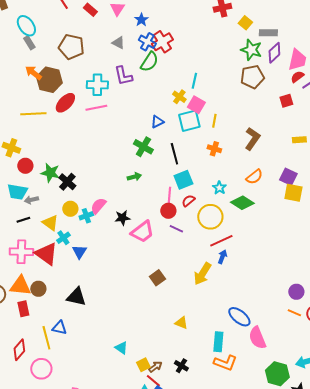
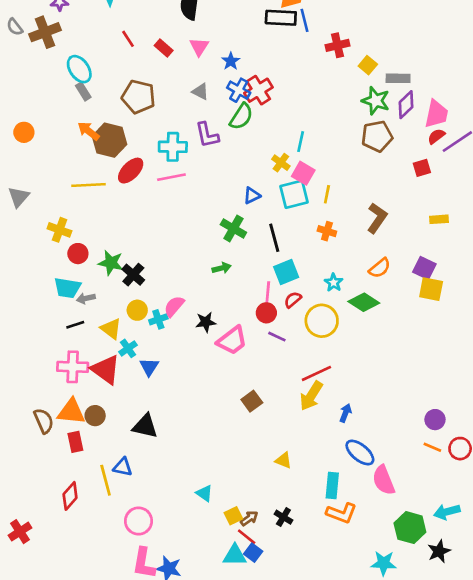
red line: (221, 241) -> (316, 373), moved
blue arrow: (222, 257) -> (345, 413), moved
pink circle: (41, 369) -> (139, 521), moved

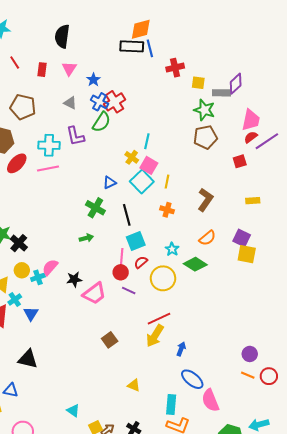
red rectangle: (164, 48) -> (42, 70), turned 56
yellow square: (368, 65) -> (198, 83), turned -32
purple diamond: (406, 105) -> (236, 84), moved
cyan square: (294, 194) -> (142, 182), turned -30

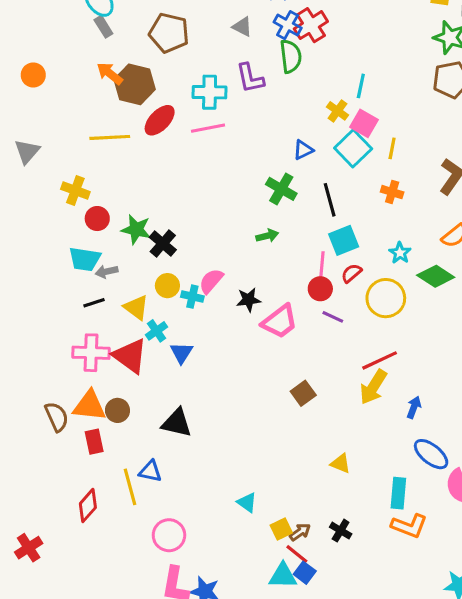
green semicircle: (101, 122) -> (291, 56), turned -40
cyan cross: (38, 277) -> (192, 297), turned 32

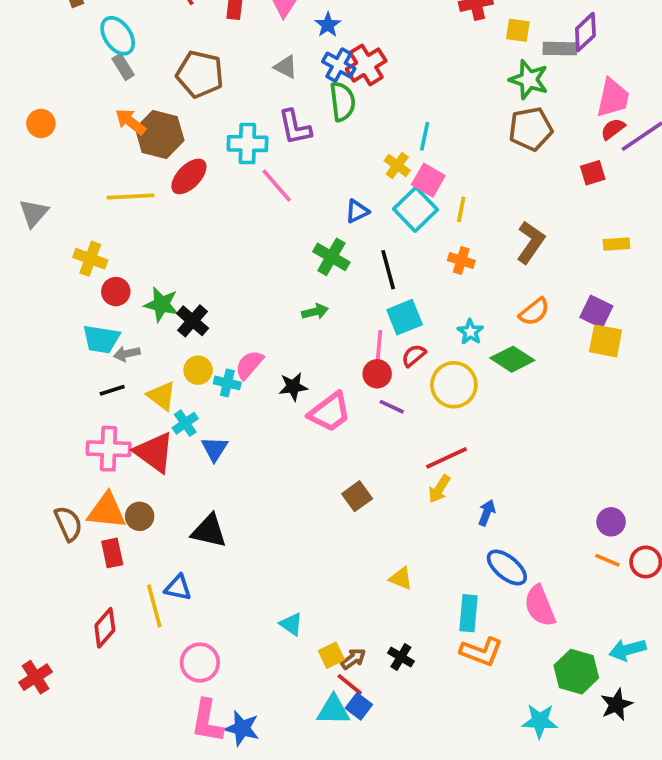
pink line: (208, 128) -> (277, 186), moved, turned 60
yellow arrow: (373, 387) -> (439, 489), size x0.7

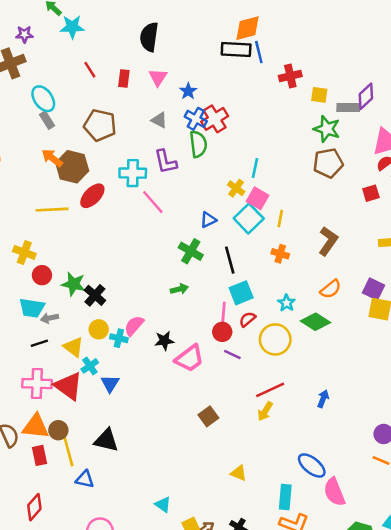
blue arrow: (487, 513) -> (323, 399), moved
yellow line: (154, 606) -> (68, 452), moved

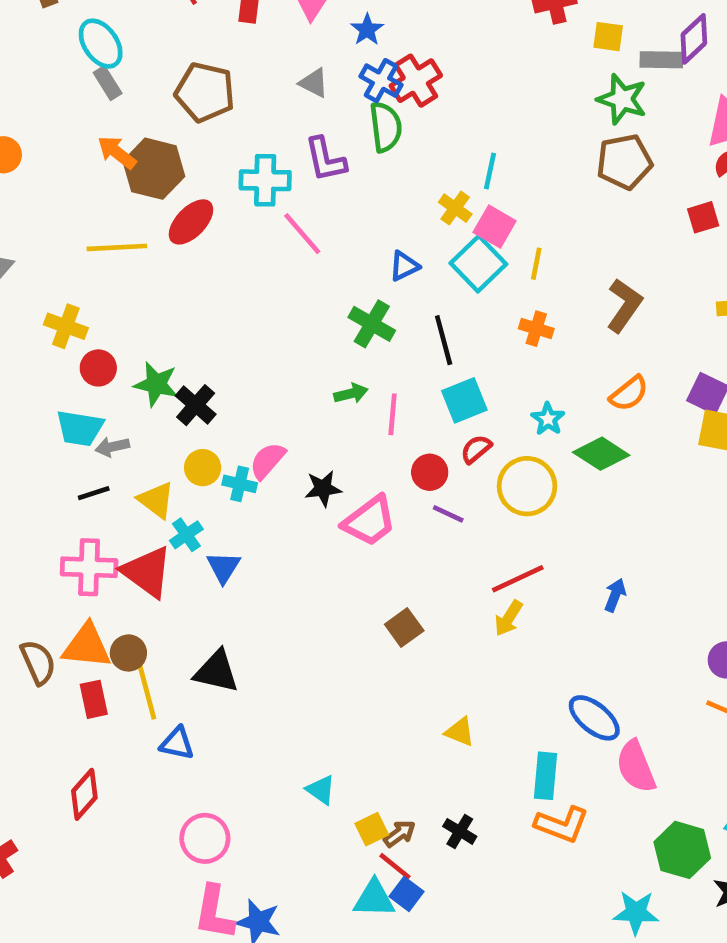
pink line: (223, 313) -> (393, 414), moved

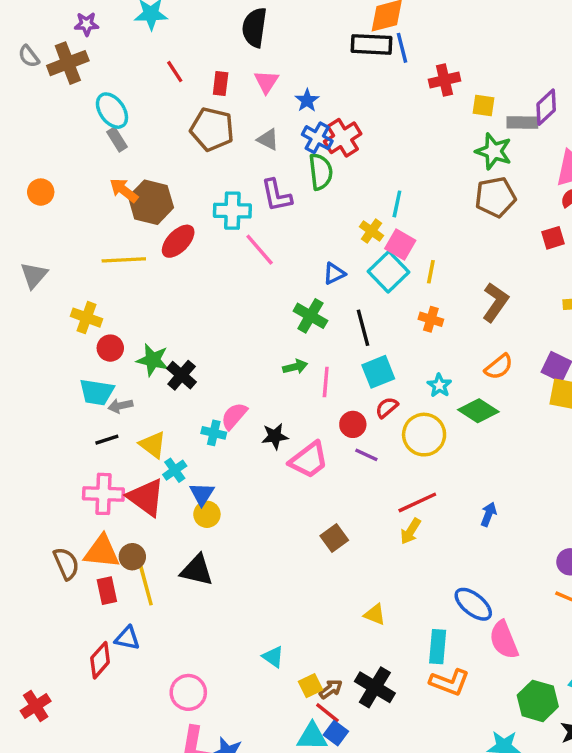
brown pentagon: (205, 92) -> (212, 129), moved
yellow circle: (203, 468) -> (207, 514), moved
blue triangle: (177, 743) -> (127, 638), moved
black cross: (460, 831) -> (375, 687), size x1.6

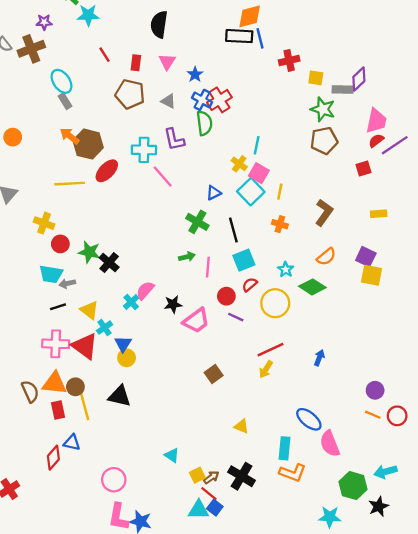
cyan cross: (214, 433) -> (131, 302), turned 35

